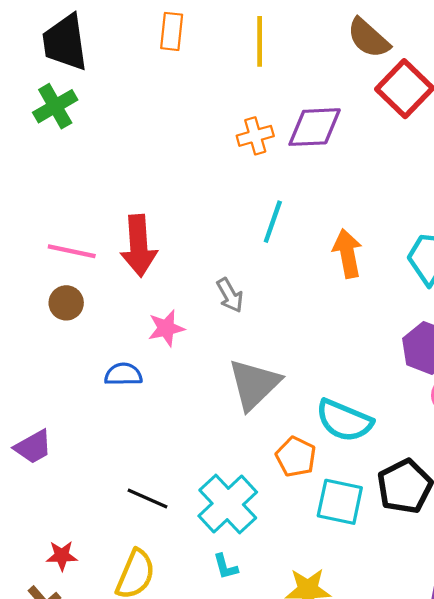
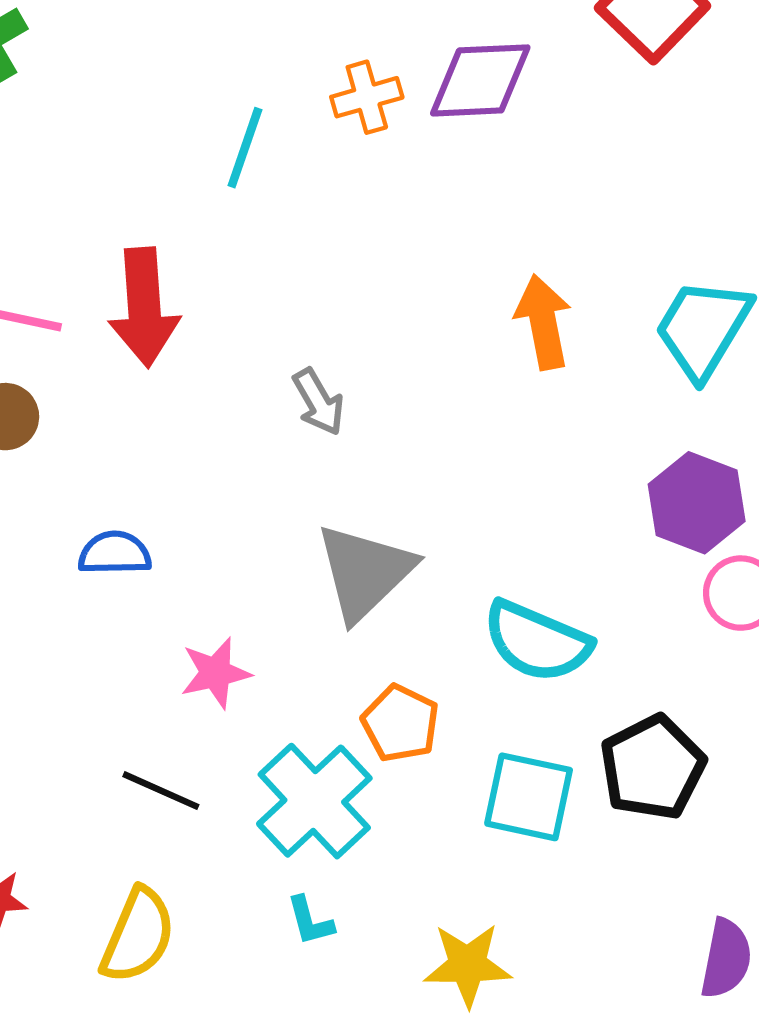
cyan line: (273, 222) -> (245, 148), moved
pink star: (166, 328) -> (216, 673), moved
orange pentagon: (296, 457) -> (400, 723), moved

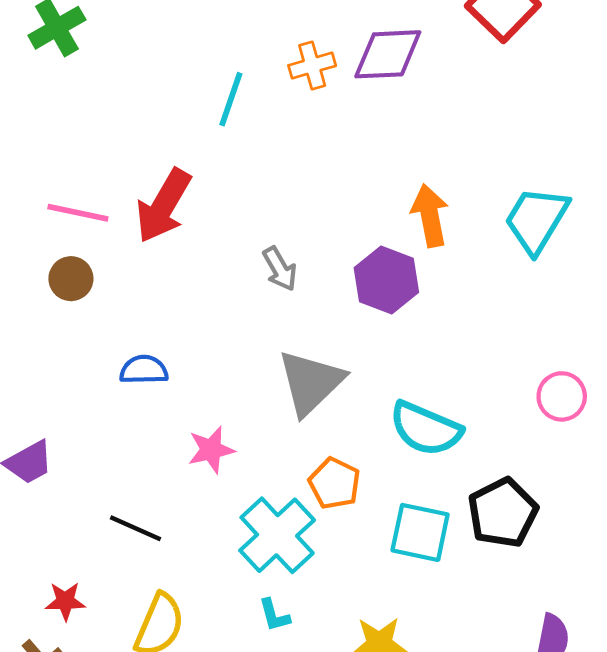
red arrow: (144, 307) -> (163, 206), turned 34
purple hexagon: (697, 503) -> (386, 280), moved
black line: (161, 791) -> (135, 528), moved

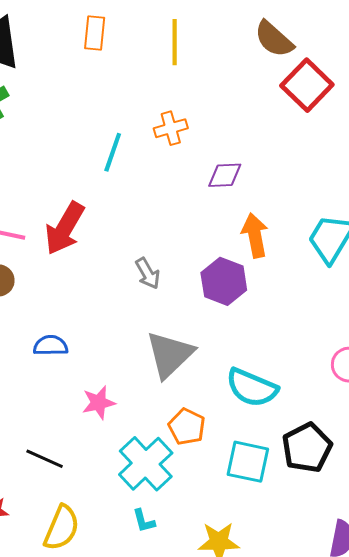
purple diamond: (388, 54) -> (225, 175), moved, size x0.7

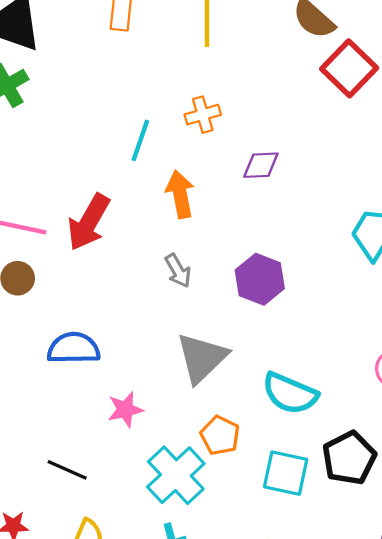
orange arrow: (255, 235) -> (180, 194), moved
blue semicircle: (51, 346) -> (74, 348), size x1.4

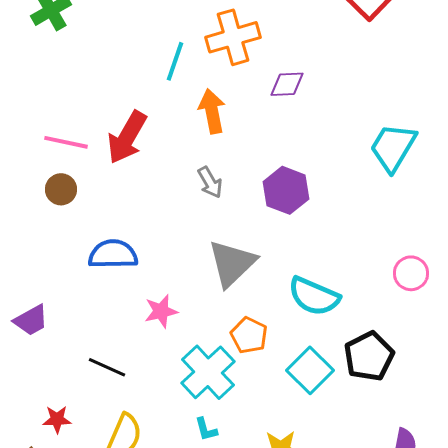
orange cross: (203, 115) -> (233, 37), size x1.6
cyan square: (286, 473) -> (310, 370), turned 33

